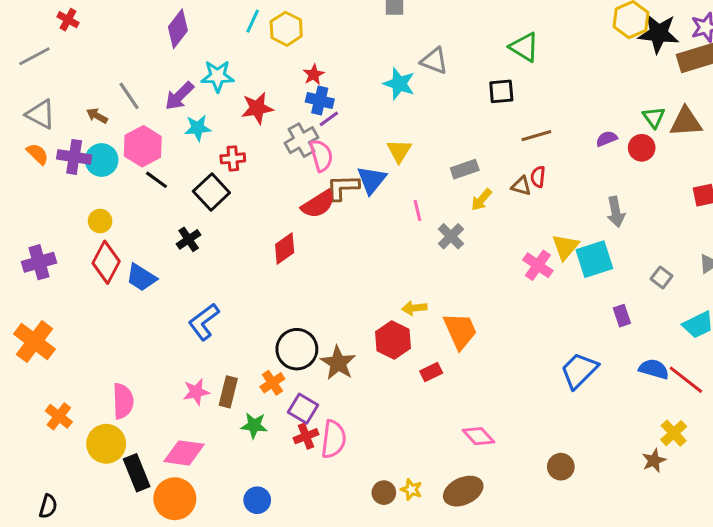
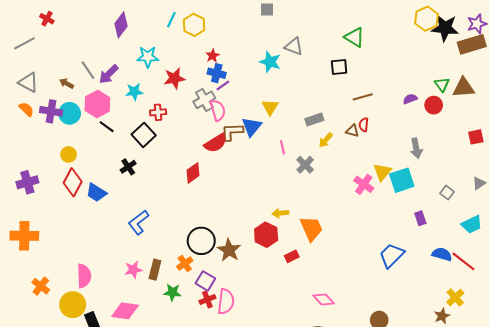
purple arrow: (179, 96) -> (109, 74), moved
orange cross: (34, 342) -> (24, 236), turned -36

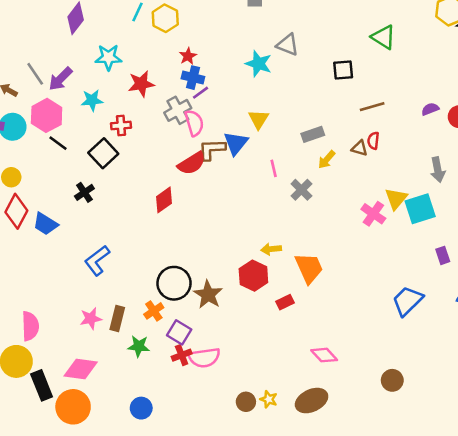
green triangle: (354, 37) -> (383, 37), moved
pink semicircle: (226, 302) -> (204, 358), turned 75

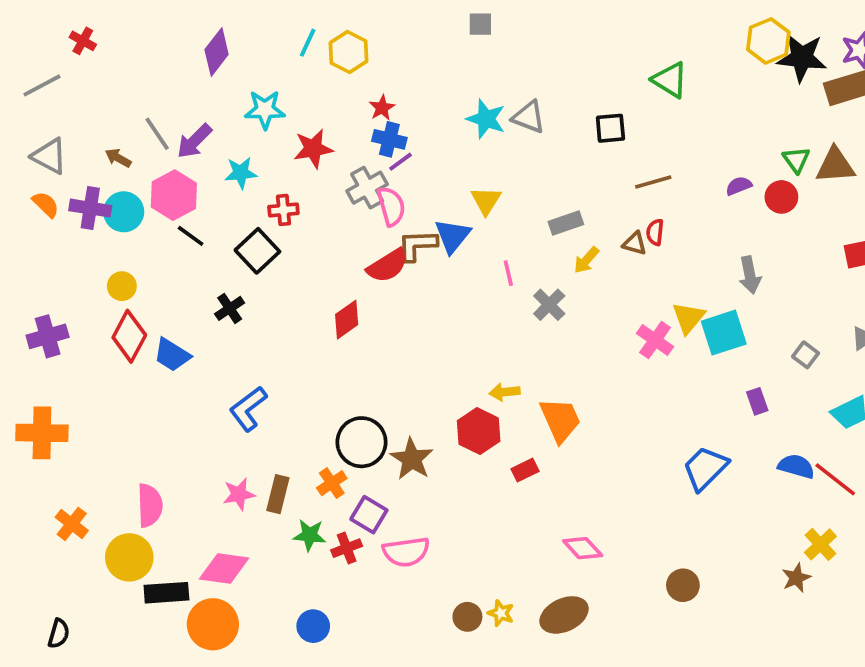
gray triangle: (288, 45) -> (529, 117), moved
red cross: (182, 355) -> (347, 548), moved
black rectangle: (42, 385) -> (166, 593), turned -72

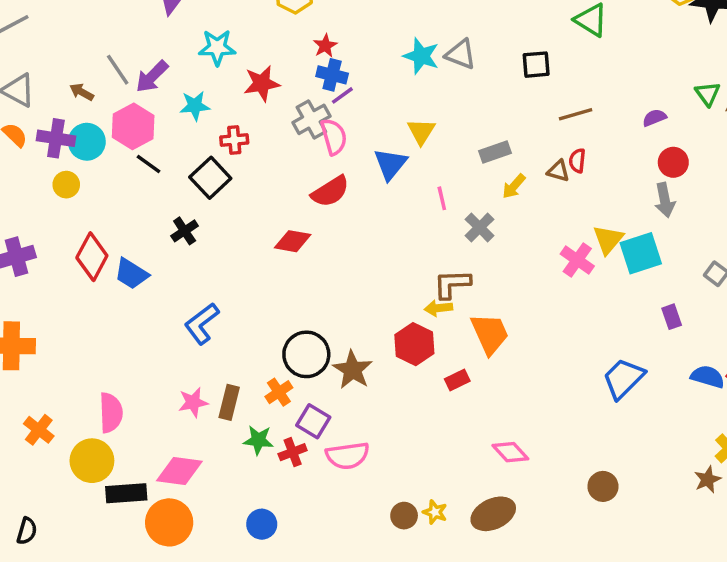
red circle: (781, 197) -> (673, 162), moved
brown L-shape: (417, 245) -> (452, 284), moved
yellow circle: (122, 286) -> (66, 185), moved
red diamond: (347, 320) -> (293, 241), turned 45

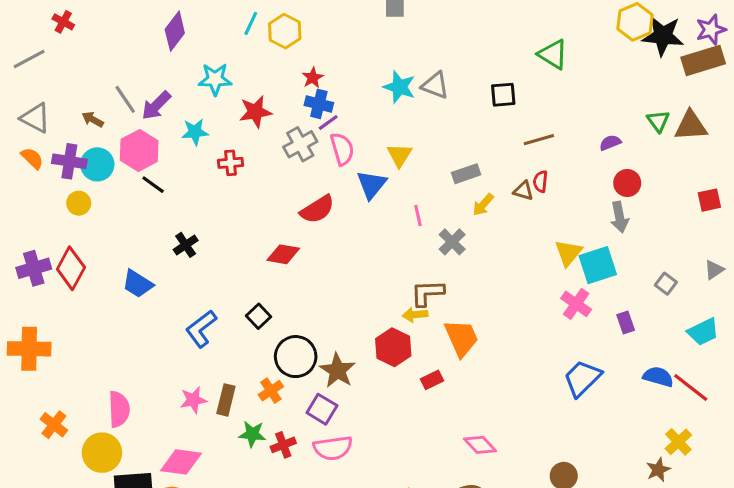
pink semicircle: (334, 137) -> (342, 149), moved
black square: (210, 178) -> (258, 316), moved, size x0.7
red diamond: (92, 257) -> (71, 268), moved
pink cross: (577, 260) -> (576, 304), moved
purple square: (313, 421) -> (322, 409), moved

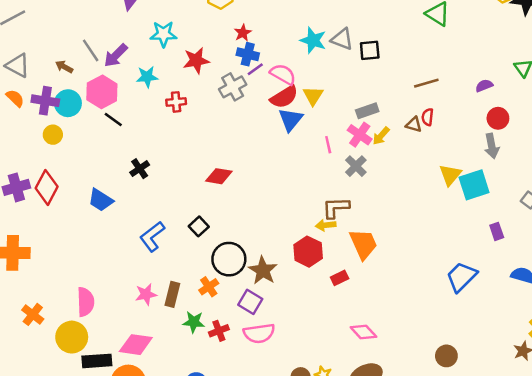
black square: (503, 95) -> (370, 50), moved
pink semicircle: (342, 149) -> (283, 74), moved, turned -44
red semicircle: (317, 209) -> (284, 97), moved
pink cross: (576, 304) -> (360, 135), moved
pink diamond: (480, 445) -> (363, 332), moved

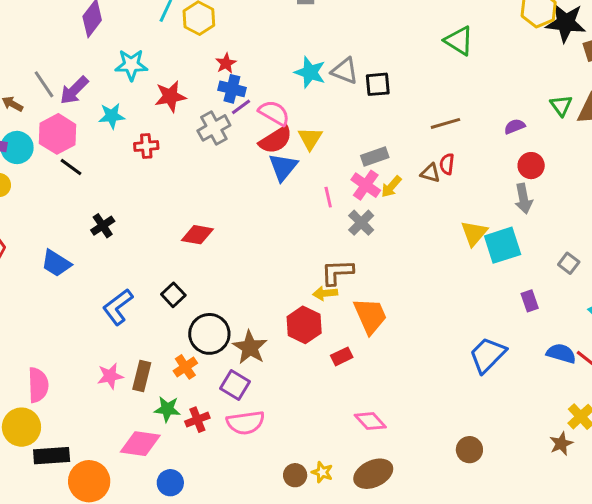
pink diamond: (136, 345) -> (140, 444), moved

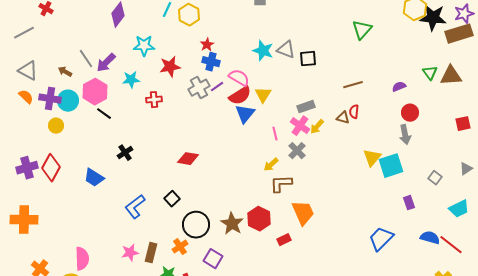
green triangle: (459, 41) -> (362, 30), turned 40
purple line: (241, 107) -> (217, 87), moved
yellow arrow: (325, 293) -> (271, 165), moved, turned -35
brown star: (250, 347) -> (232, 224), moved

